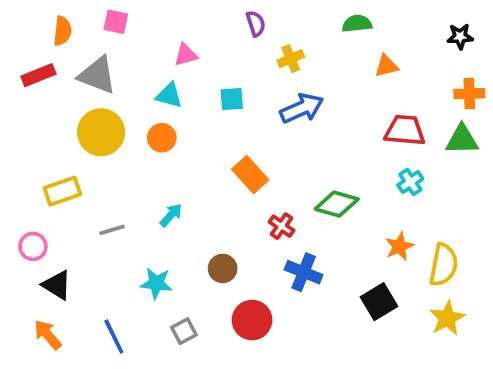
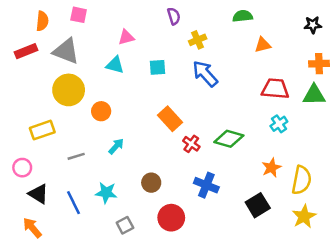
blue arrow: (302, 108) -> (205, 74), turned -108
orange circle: (162, 138) -> (101, 111), moved
red cross: (281, 226) -> (191, 144), moved
blue line: (114, 337) -> (74, 203), moved

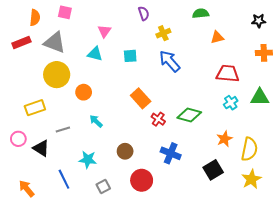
pink triangle: (126, 37) -> (104, 31), turned -40
green triangle: (314, 95) -> (260, 97), moved
cyan arrow: (116, 146) -> (96, 121), turned -88
black triangle: (39, 194) -> (41, 148), moved
blue line: (74, 203) -> (64, 179), moved

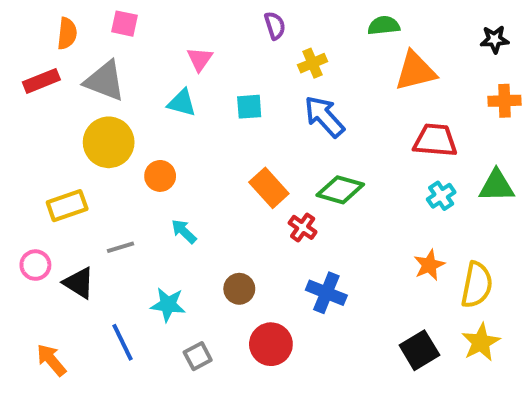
orange triangle: (217, 37) -> (415, 71), size x1.6
green diamond: (189, 115) -> (340, 190), moved
black square: (213, 170) -> (419, 350), moved

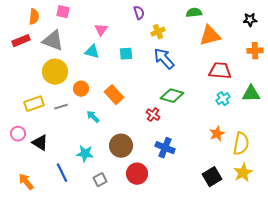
orange rectangle: (269, 188) -> (114, 95), moved
gray line: (121, 247) -> (61, 107), moved
brown circle: (239, 289) -> (121, 146), size x1.5

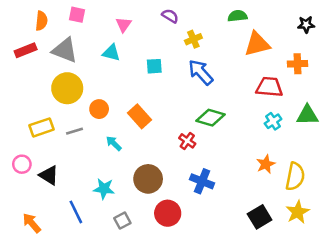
purple semicircle: (139, 13) -> (170, 16), turned -40
pink triangle: (101, 30) -> (124, 24), moved
orange cross: (255, 51) -> (298, 64), moved
cyan triangle: (92, 52) -> (111, 53), moved

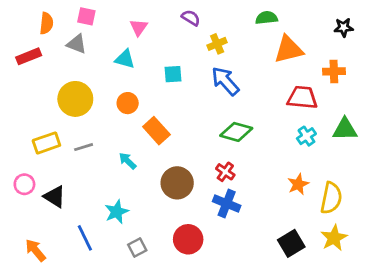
gray triangle: (65, 50) -> (77, 44), moved, size x0.7
orange circle: (99, 109) -> (128, 103), moved
red cross: (187, 141) -> (225, 172), moved
brown circle: (148, 179) -> (177, 183), moved
cyan star: (104, 189) -> (117, 212), turned -30

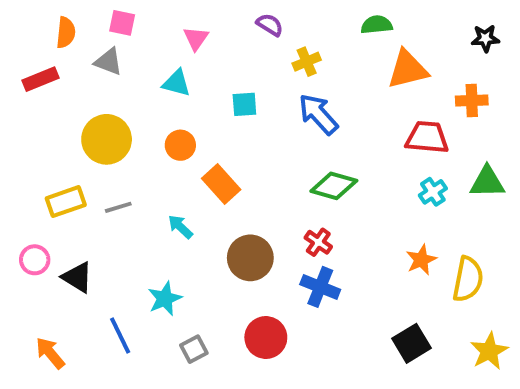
yellow star: (334, 238) -> (489, 351), moved

